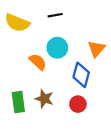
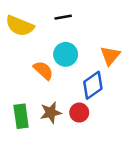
blue diamond: (81, 75) -> (93, 85), turned 40
brown star: (44, 99) -> (51, 113), turned -30
red circle: (78, 104) -> (79, 113), moved

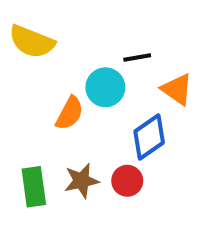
black line: (63, 17) -> (137, 57), moved
orange triangle: (110, 56) -> (177, 89), turned -35
orange semicircle: (43, 70) -> (70, 113), turned 75

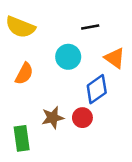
black line: (137, 57) -> (90, 27), moved
orange semicircle: (70, 113) -> (24, 74), moved
green rectangle: (34, 187) -> (22, 138), moved

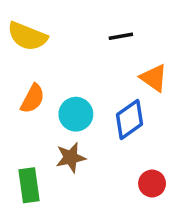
cyan circle: (68, 57) -> (76, 114), moved
red circle: (82, 118) -> (152, 183), moved

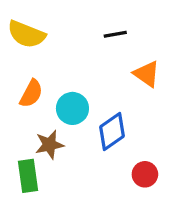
blue diamond: (130, 119) -> (112, 131), moved
brown star: (71, 158) -> (49, 145), moved

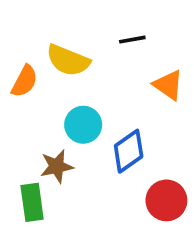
yellow semicircle: (26, 34) -> (68, 60), moved
orange semicircle: (31, 94) -> (25, 81), moved
red circle: (145, 174) -> (166, 200), size x1.4

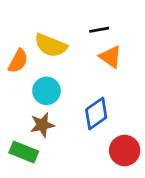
orange triangle: (168, 85) -> (110, 57), moved
cyan circle: (83, 125) -> (46, 91), moved
green rectangle: (32, 202) -> (24, 152), turned -60

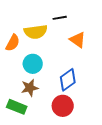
black line: (99, 30) -> (60, 18), moved
yellow semicircle: (51, 45) -> (36, 32), turned -30
red circle: (125, 150) -> (63, 106), moved

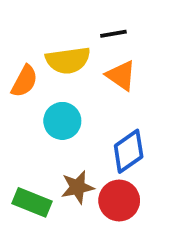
orange triangle: (78, 40) -> (121, 75), moved
brown star: (30, 88) -> (77, 187), moved

